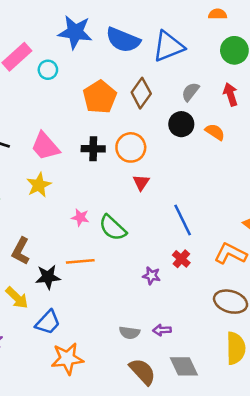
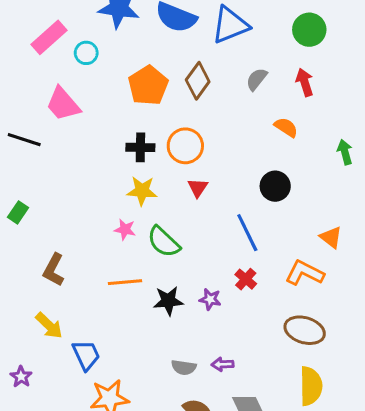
black circle: (181, 124) -> (275, 186), moved
pink trapezoid: (45, 146) -> (63, 104), moved
yellow star: (39, 185) -> (142, 191), moved, turned 30
black star: (48, 277) -> (168, 301), moved
blue trapezoid: (48, 322) -> (86, 355), turned -68

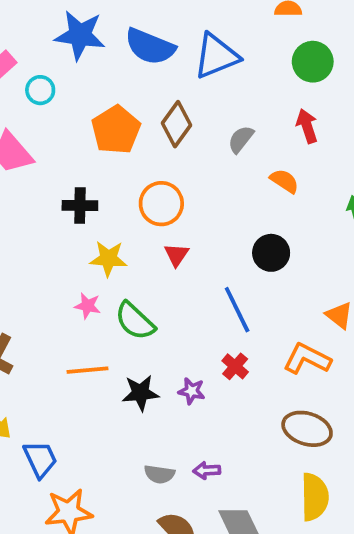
gray semicircle: (257, 79) -> (241, 139), moved
black cross: (140, 147) -> (80, 206), moved

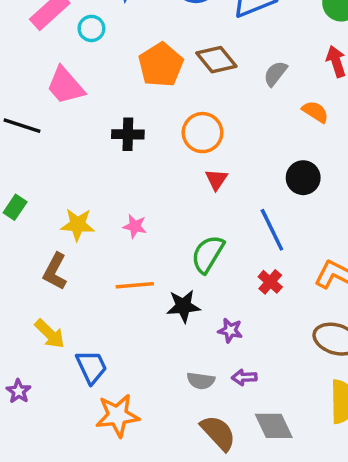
brown diamond: (176, 124) -> (216, 60), turned -75
yellow star: (108, 259) -> (78, 225), moved
green semicircle: (135, 321) -> (208, 254), moved, turned 78
purple star: (192, 391) -> (230, 330), moved

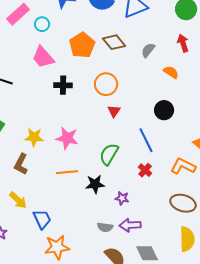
pink trapezoid: (65, 86) -> (43, 57), moved
pink star: (135, 226) -> (67, 138), size x1.6
purple arrow: (244, 377) -> (130, 225), size x1.5

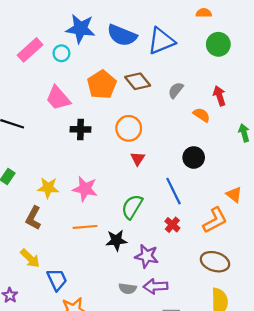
cyan circle: (42, 24) -> (61, 53), moved
red arrow: (183, 43) -> (219, 96), moved
orange L-shape: (183, 166) -> (215, 220), turned 125
purple star: (122, 198) -> (147, 256), size x1.5

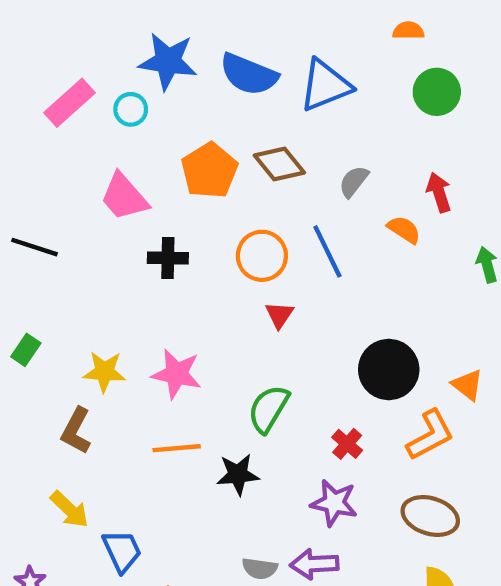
black circle: (194, 157) -> (389, 370), moved, size x1.4
blue line: (174, 191) -> (327, 251), moved
purple star: (147, 256) -> (334, 503), moved

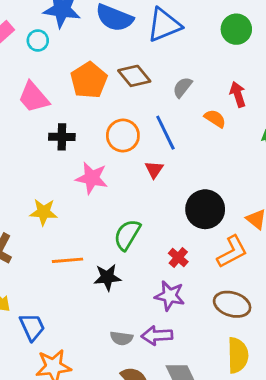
red triangle: (279, 315) -> (154, 170), moved
yellow star: (104, 372) -> (43, 212), moved
pink star: (177, 374) -> (92, 178), moved

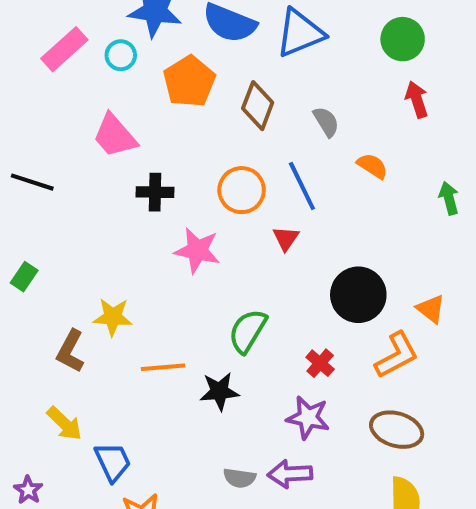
brown diamond: (134, 76) -> (258, 106), turned 60
orange pentagon: (89, 80) -> (189, 81), moved
gray semicircle: (182, 87) -> (326, 122), turned 110
red arrow: (238, 94) -> (417, 99), moved
yellow star: (43, 212) -> (113, 317), moved

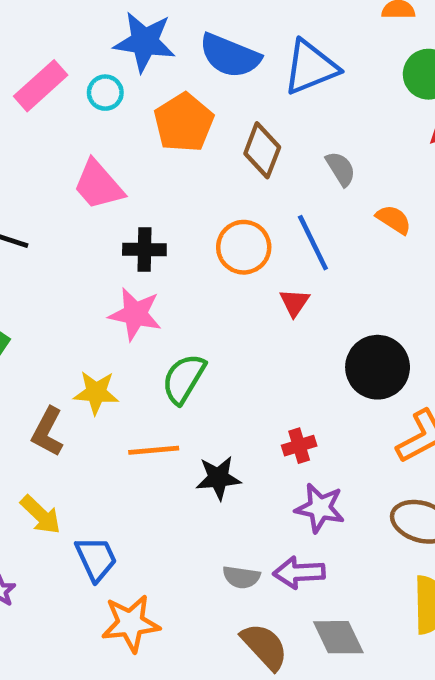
pink star: (197, 250) -> (135, 314), moved
green semicircle: (248, 331) -> (184, 379), moved
red cross: (320, 363) -> (299, 446), moved, turned 32

